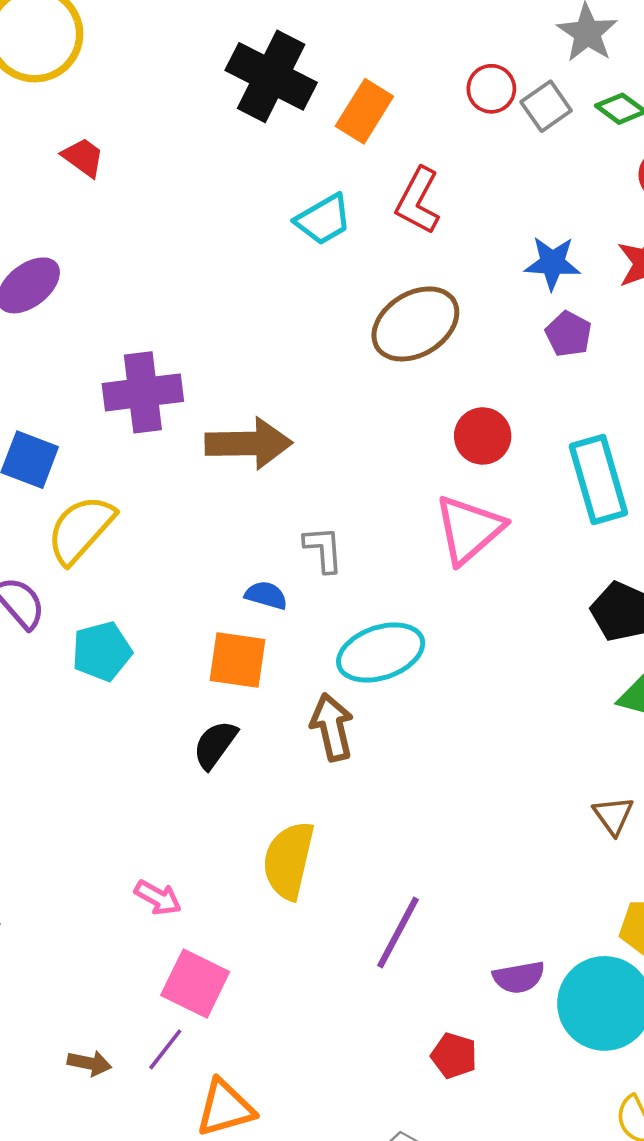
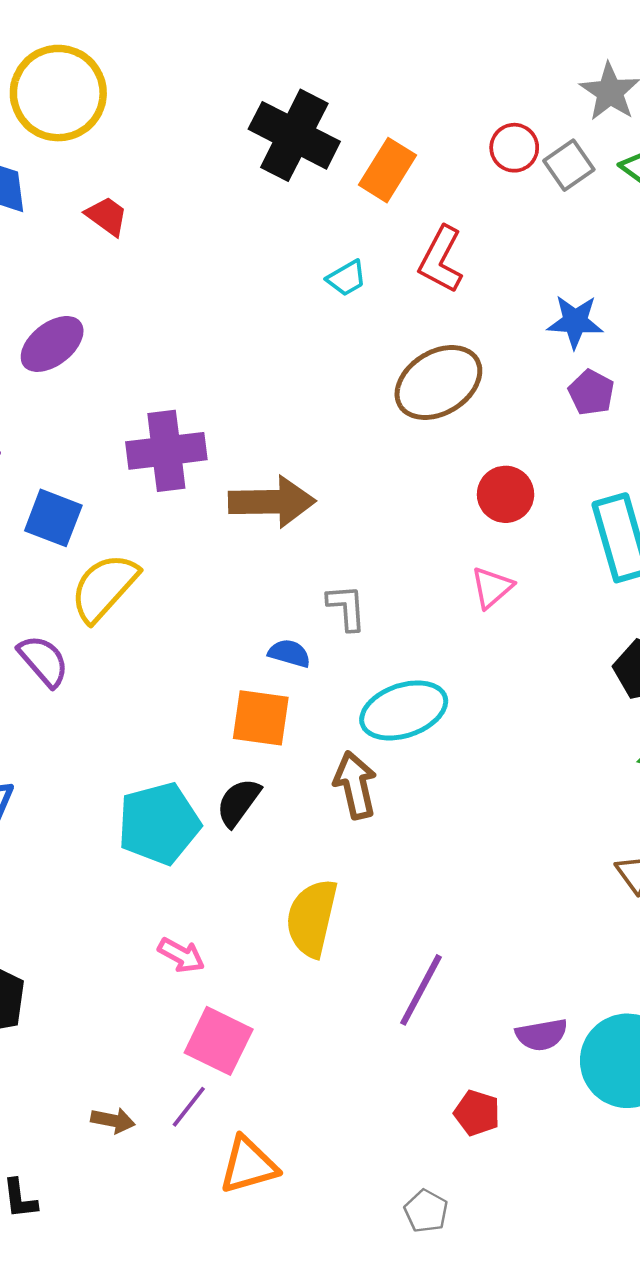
cyan trapezoid: (323, 219) -> (346, 278), size x0.7
pink triangle: (469, 529) -> (492, 587), size x0.6
cyan pentagon: (102, 651) -> (159, 824), moved, size x1.4

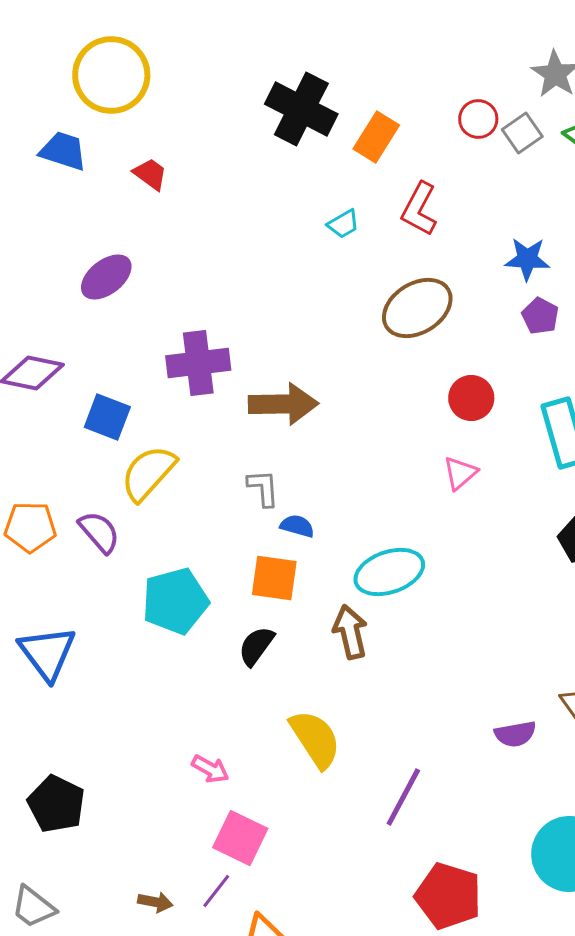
gray L-shape: (346, 607) -> (263, 488), moved
cyan pentagon: (159, 824) -> (175, 601), moved
yellow semicircle: (312, 918) -> (315, 739), turned 134
purple semicircle: (542, 1035) -> (515, 734), moved
red pentagon: (477, 1113) -> (448, 896), size x1.8

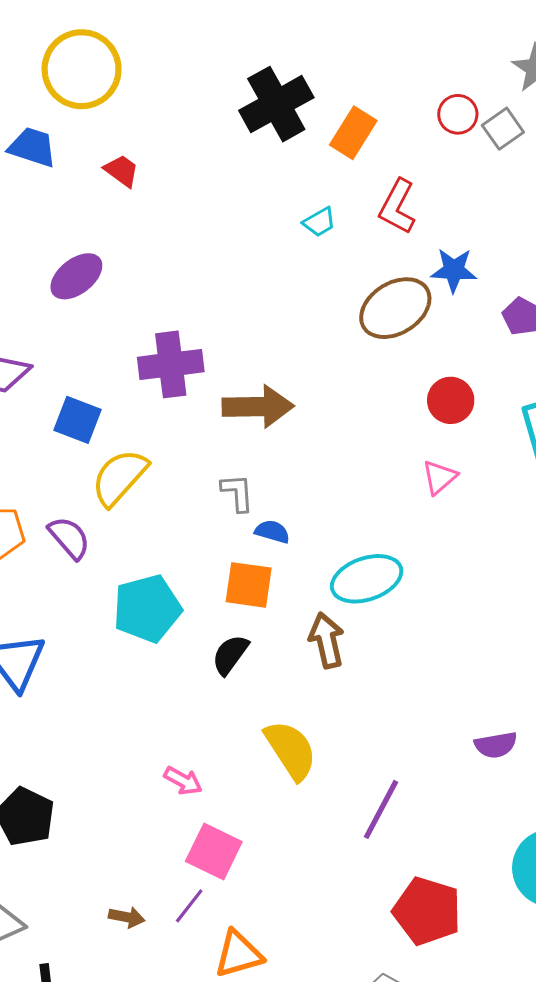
black cross: (301, 109) -> (276, 104), turned 34
blue star: (527, 259) -> (454, 270), moved

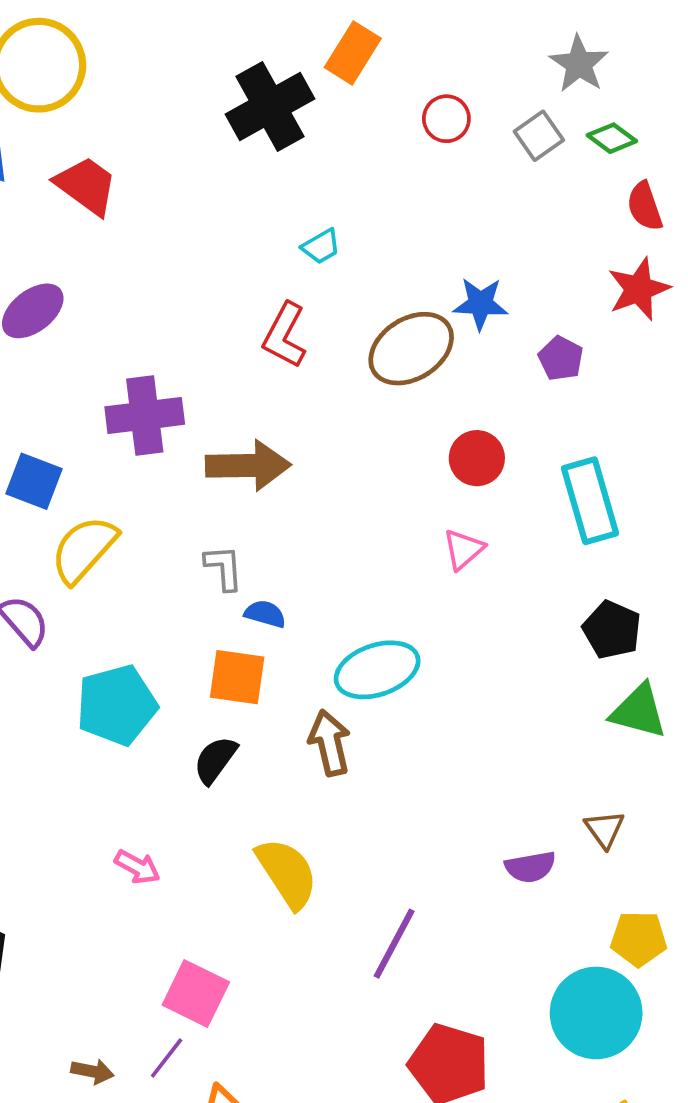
red circle: (458, 114) -> (446, 119), moved
orange rectangle: (353, 133) -> (353, 53), moved
red trapezoid: (122, 171) -> (86, 186), size x1.5
red L-shape: (397, 207) -> (285, 335), moved
pink arrow: (183, 781) -> (137, 867), moved

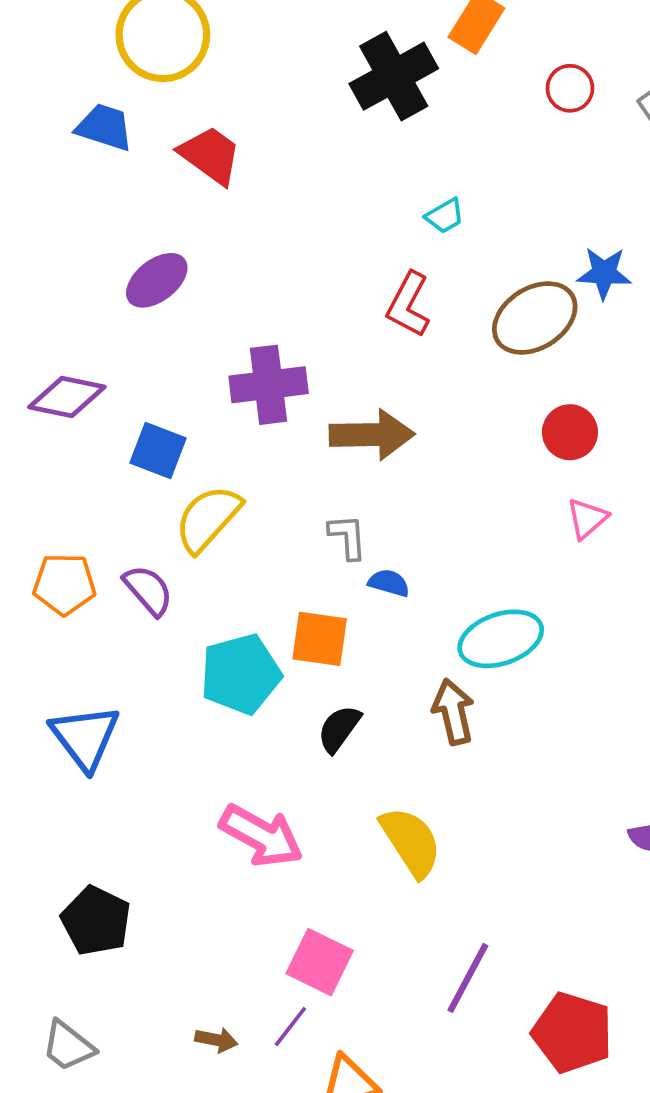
red circle: (477, 458) -> (570, 432), moved
orange square: (237, 677) -> (320, 639), moved
pink arrow: (137, 867) -> (261, 836), size x1.8
purple line: (394, 944) -> (468, 978), moved

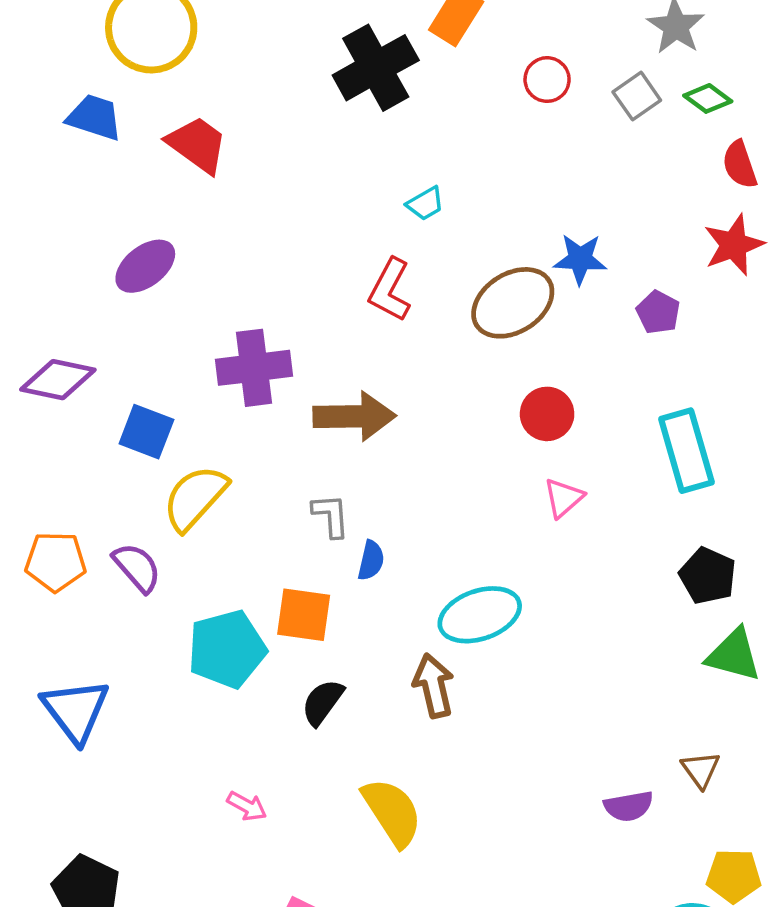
blue semicircle: (389, 583) -> (371, 560), turned 87
pink arrow: (261, 836) -> (247, 806), size x0.5

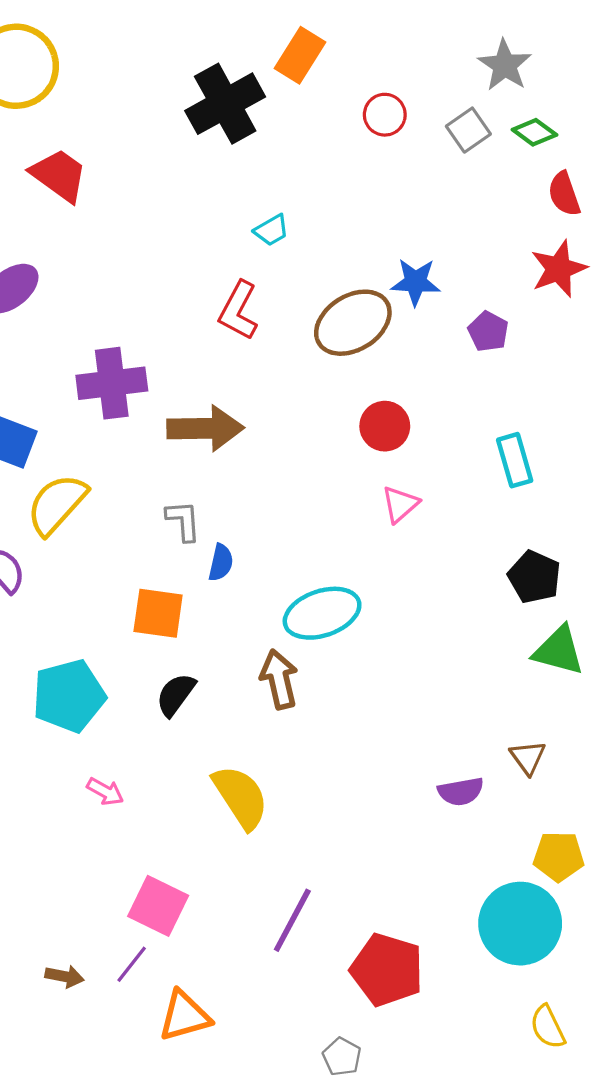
cyan rectangle: (686, 451) -> (515, 460), size x0.7
cyan pentagon: (227, 649) -> (69, 696), moved

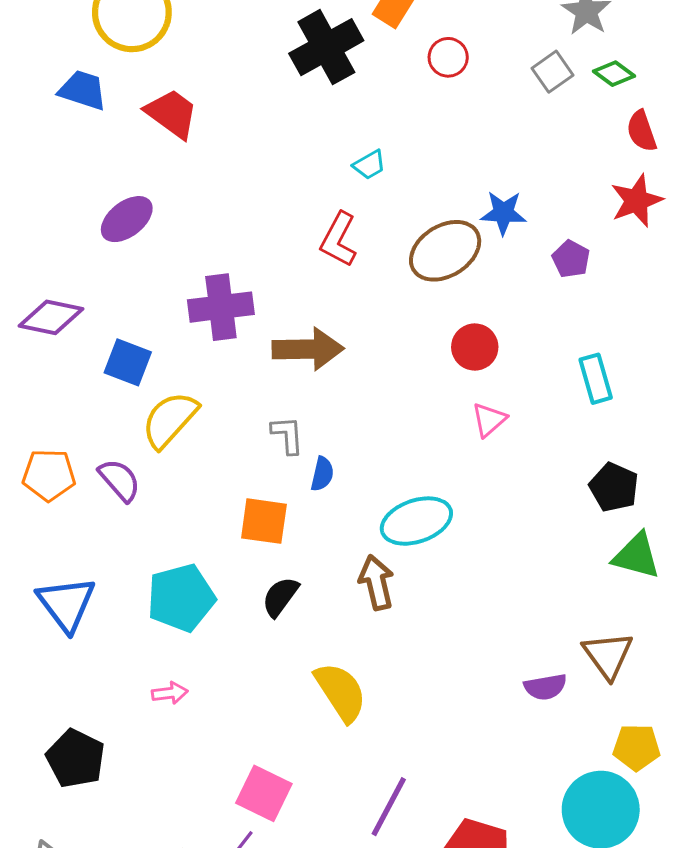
red circle: (385, 115) -> (448, 57), moved
brown triangle: (528, 757) -> (608, 655), size x1.5
pink arrow: (105, 791) -> (170, 693), moved, turned -36

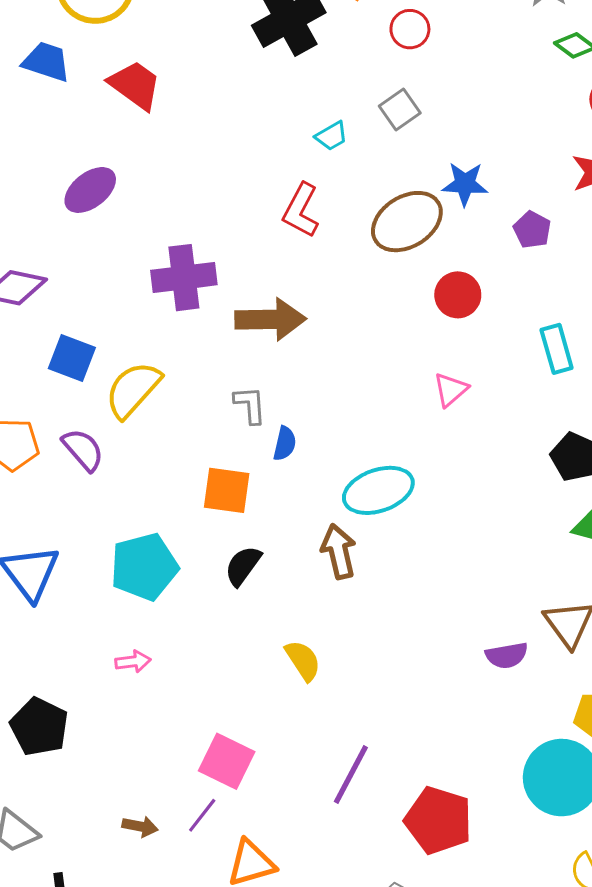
gray square: (553, 72) -> (400, 110), moved
red circle: (475, 347) -> (458, 295), moved
blue square: (128, 362) -> (72, 358), moved
yellow semicircle: (341, 692) -> (303, 660), size x0.7

